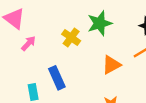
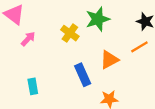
blue rectangle: (57, 78) -> (83, 75), moved

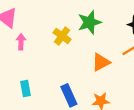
pink arrow: (28, 39) -> (21, 42), turned -42
blue rectangle: (83, 75) -> (69, 95), moved

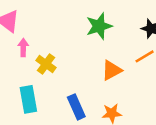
yellow cross: (62, 36) -> (46, 64), moved
cyan rectangle: (26, 88) -> (28, 99), size x1.5

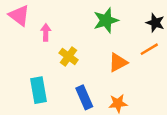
pink arrow: (23, 48) -> (46, 32), moved
yellow cross: (46, 64) -> (69, 56), moved

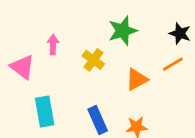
pink triangle: (19, 16) -> (22, 67), moved
yellow cross: (69, 56) -> (93, 60), moved

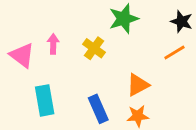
pink arrow: (53, 45) -> (53, 44), moved
orange triangle: (137, 80) -> (138, 85), moved

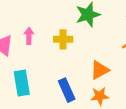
yellow cross: (94, 48) -> (63, 39), turned -36

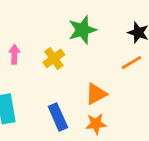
yellow cross: (63, 39) -> (54, 58), turned -36

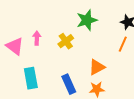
orange line: (131, 63) -> (123, 44), turned -35

